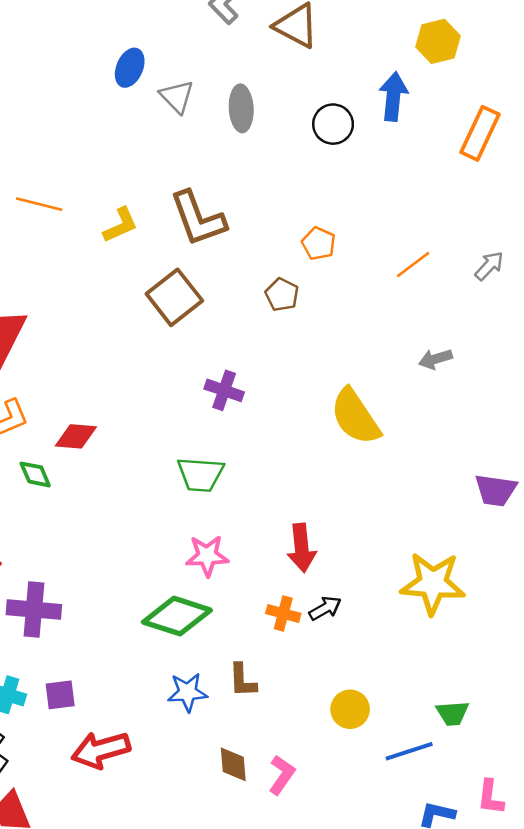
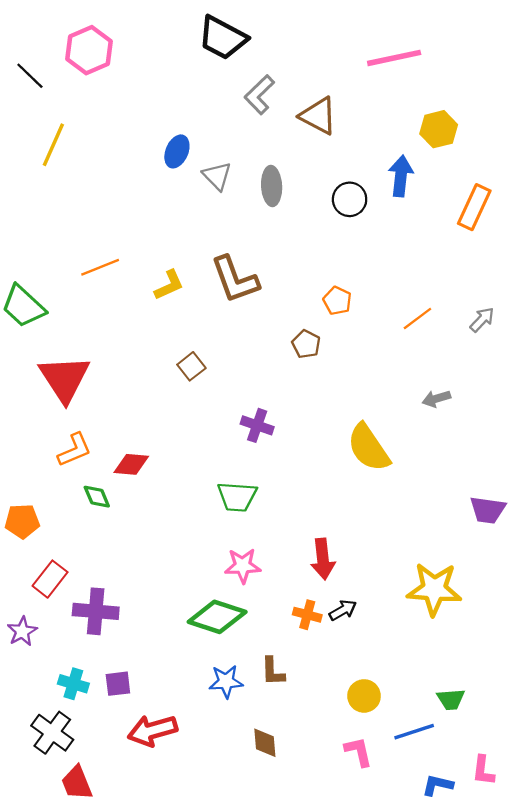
orange line: (39, 204) -> (100, 267), turned -36
brown square: (174, 297) -> (191, 366), moved, size x0.6
pink L-shape: (282, 775) -> (358, 752), moved, turned -48

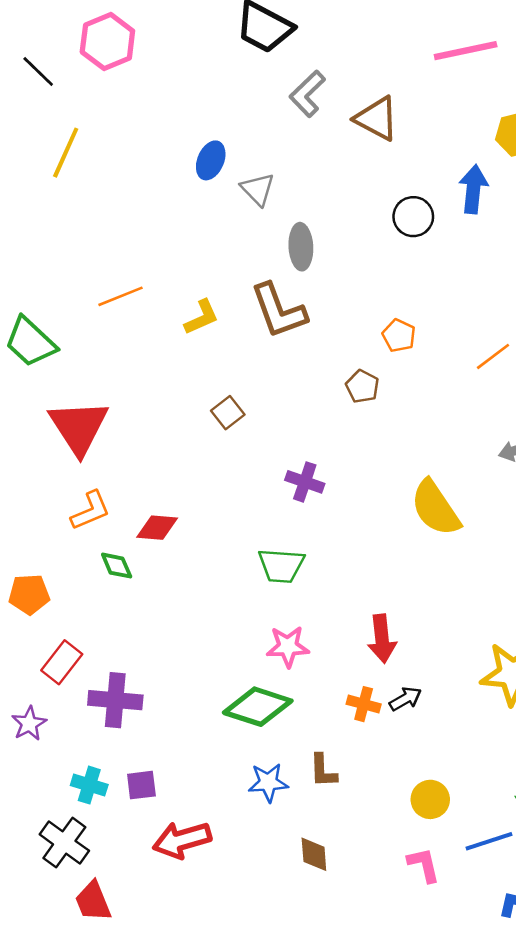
gray ellipse: (272, 186) -> (301, 247), moved

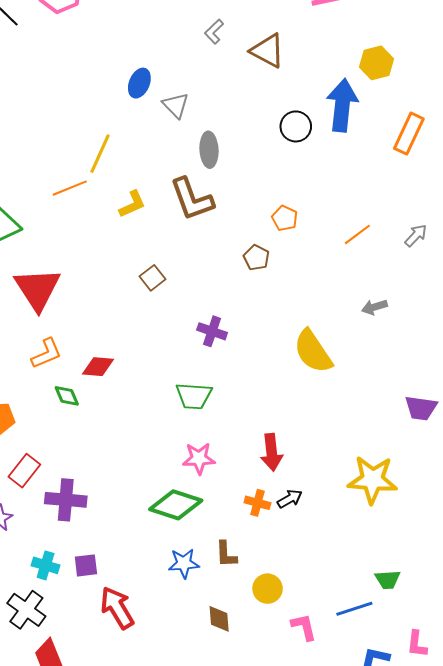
gray L-shape: (307, 94) -> (214, 32), size x0.7
yellow line: (66, 153) -> (100, 154), moved
blue arrow: (473, 189) -> (342, 105), size x1.4
yellow circle: (430, 799) -> (268, 589), moved
red arrow: (182, 840) -> (117, 608), turned 75

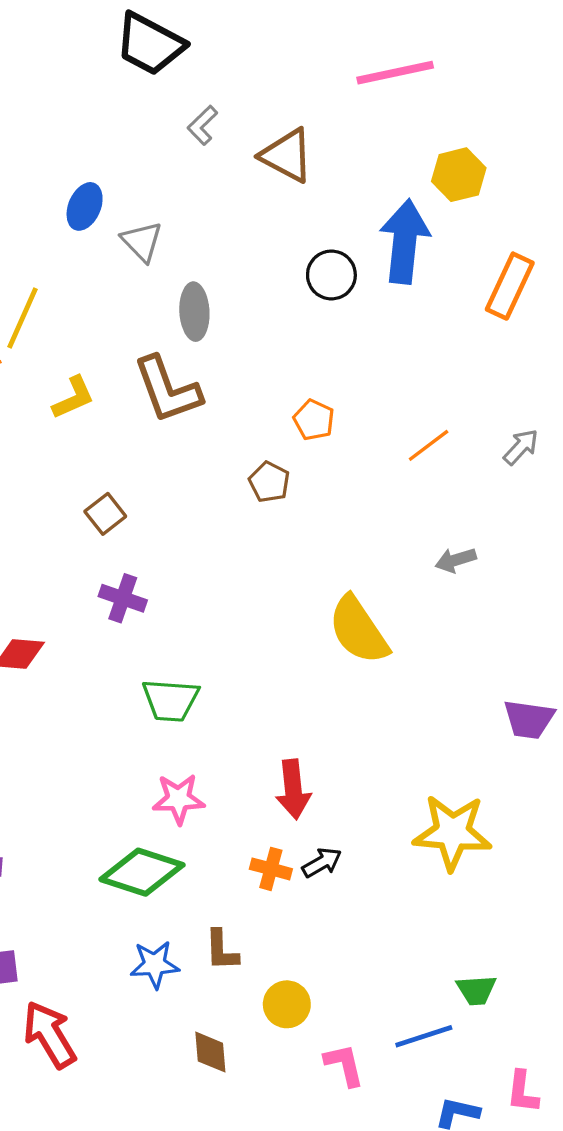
purple cross: (212, 331) -> (123, 598), moved

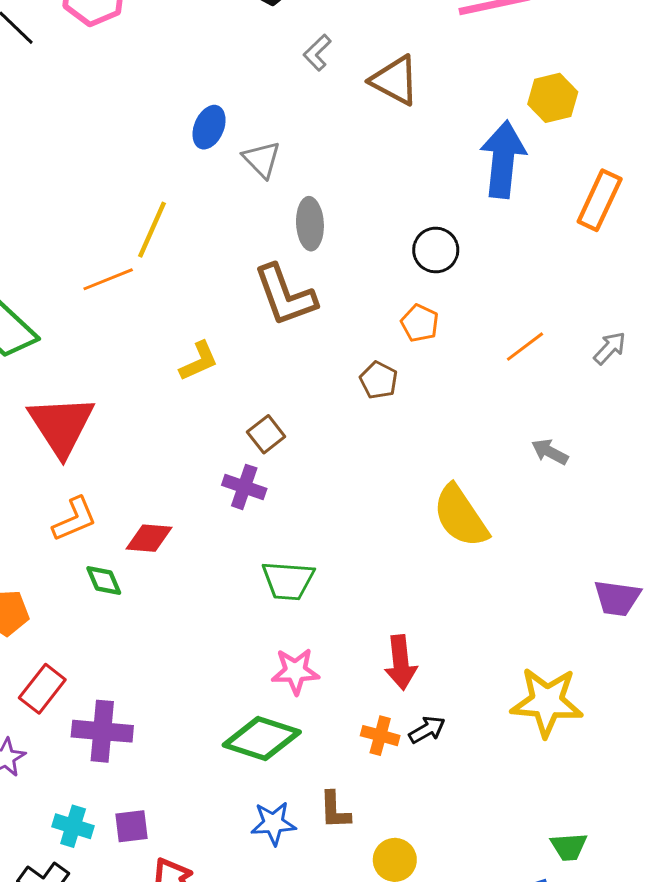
black circle: (331, 275) -> (436, 250), moved
yellow L-shape: (73, 398) -> (199, 361), moved
brown square: (105, 514) -> (266, 434), moved
gray arrow: (456, 560) -> (550, 452), turned 45

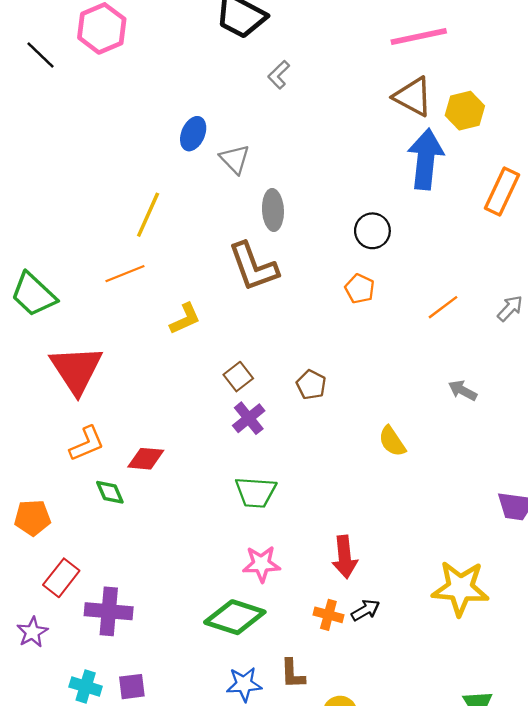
brown triangle: (395, 80) -> (413, 97), moved
orange line: (108, 279) -> (125, 274), moved
brown pentagon: (379, 380) -> (311, 385), moved
purple cross: (244, 487) -> (249, 418), moved, turned 32
yellow semicircle: (461, 516) -> (392, 441), size x0.6

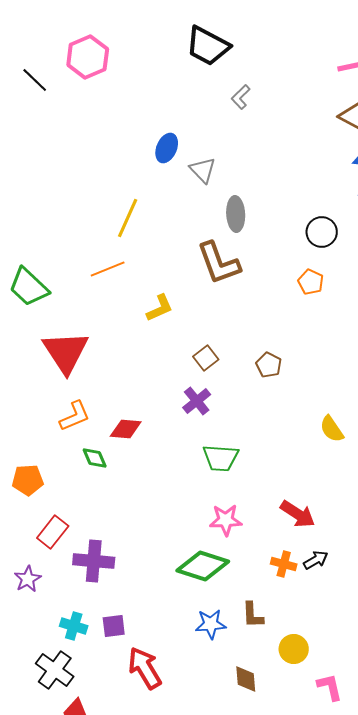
purple cross: (249, 418) -> (197, 401), moved
yellow semicircle: (392, 441) -> (332, 429), moved
red arrow: (345, 557) -> (298, 514), turned -51

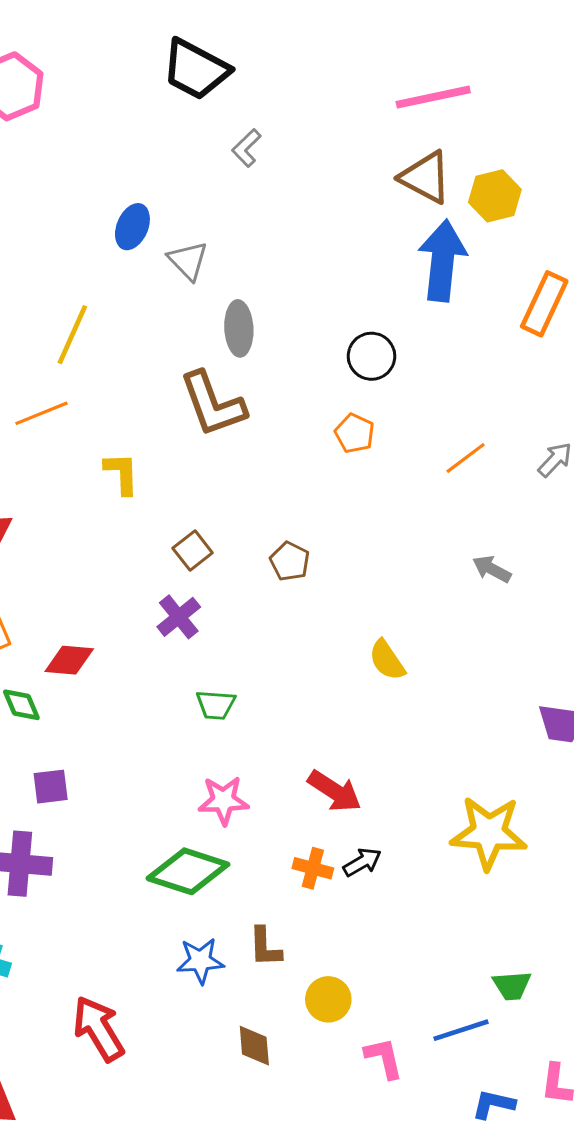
yellow L-shape: (160, 308) -> (122, 473), turned -68
green trapezoid: (221, 458) -> (216, 705), size x0.7
purple square: (114, 626) -> (51, 787), moved

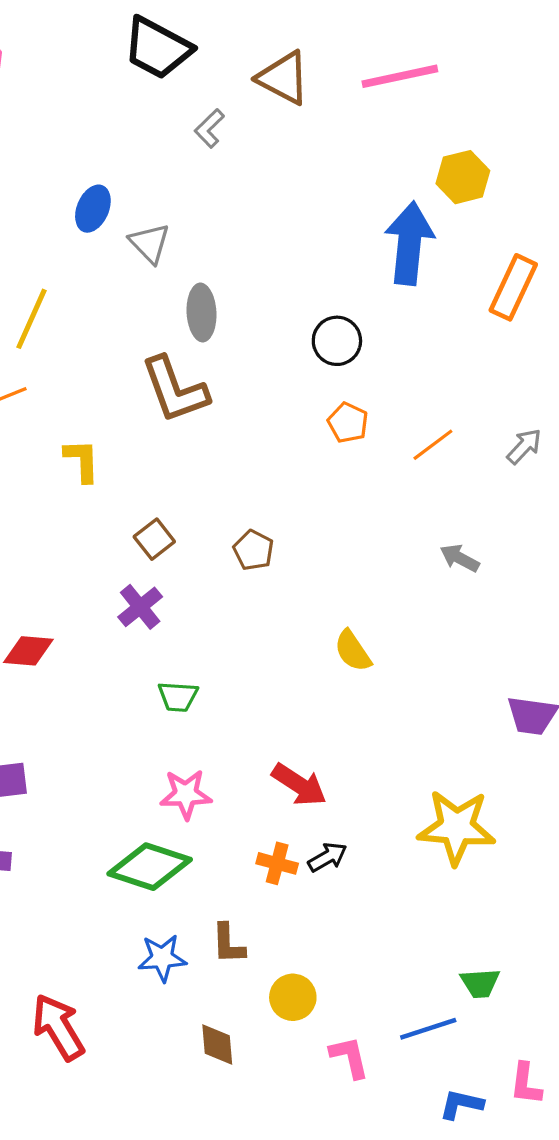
brown triangle: (425, 177) -> (283, 78), moved
orange pentagon: (355, 433) -> (348, 423), moved

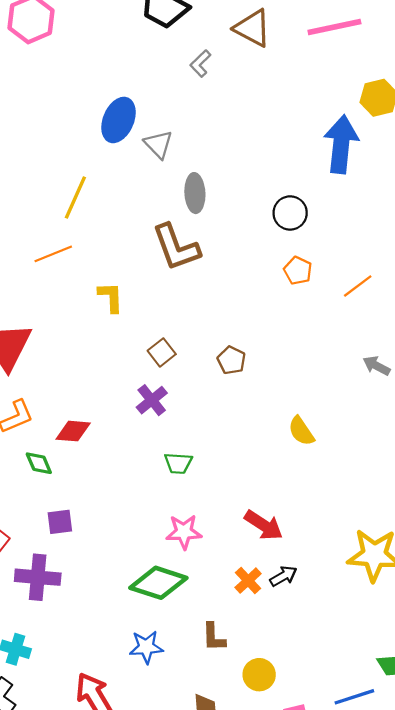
blue ellipse: (93, 209) -> (119, 120), size x1.4
orange cross: (277, 863) -> (248, 581), turned 32
blue star: (162, 958) -> (146, 647), moved

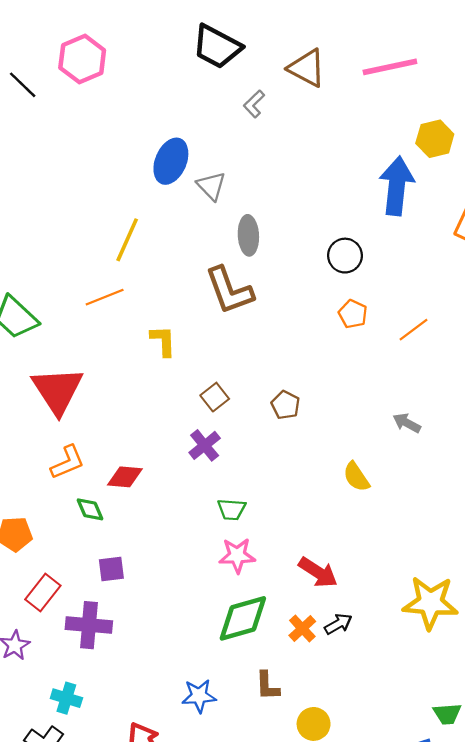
gray arrow: (376, 366) -> (407, 423), moved
pink star: (184, 532) -> (237, 555), moved
green diamond: (158, 583) -> (243, 618), moved, turned -34

